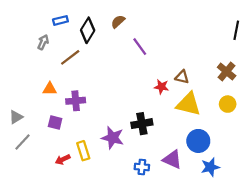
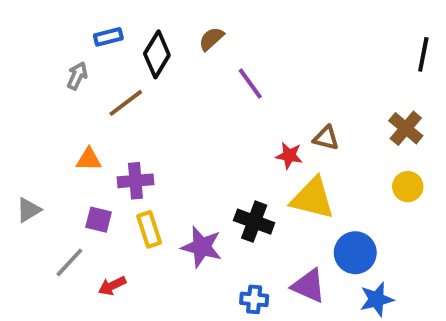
yellow triangle: (189, 104) -> (312, 198), moved
black cross: (142, 124) -> (254, 222), turned 30
gray line: (22, 142) -> (69, 262), moved
yellow rectangle: (83, 151) -> (149, 229), moved

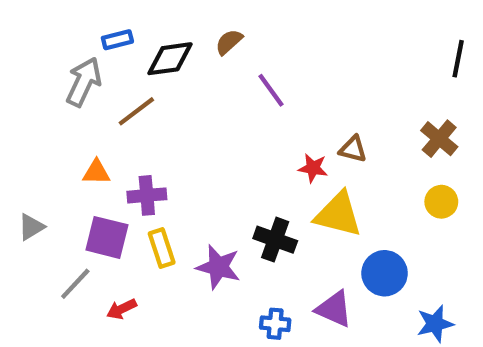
black diamond: (157, 54) -> (170, 59), turned 51
gray arrow: (77, 76) -> (84, 82), size x1.6
purple square: (99, 220) -> (107, 237), size x1.5
blue star: (377, 299) -> (435, 324), moved

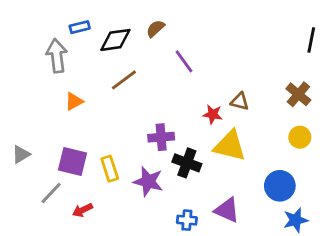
gray arrow: (84, 82) -> (57, 56), turned -32
brown line: (136, 111) -> (124, 80), moved
orange triangle: (96, 172) -> (74, 101), moved, turned -30
purple cross: (147, 195) -> (161, 137), moved
blue circle: (385, 273) -> (280, 186), moved

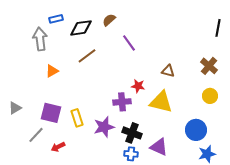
red star: (213, 114) -> (138, 86), moved
purple cross: (161, 137) -> (122, 102), moved
black cross: (187, 163) -> (132, 133), moved
purple star: (148, 182) -> (104, 127), turned -30

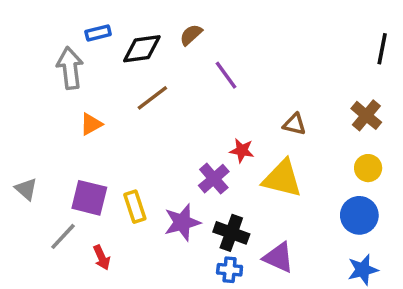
purple cross: (122, 102) -> (214, 179), turned -36
gray triangle: (15, 108) -> (26, 189), turned -48
blue circle: (196, 130) -> (359, 215), moved
red arrow: (58, 147) -> (102, 257), turned -88

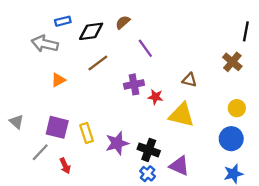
gray arrow: (70, 68) -> (45, 44), turned -70
brown cross: (366, 115) -> (232, 62), moved
purple cross: (214, 179) -> (134, 84), moved, turned 30
blue cross: (230, 270) -> (148, 174), turned 35

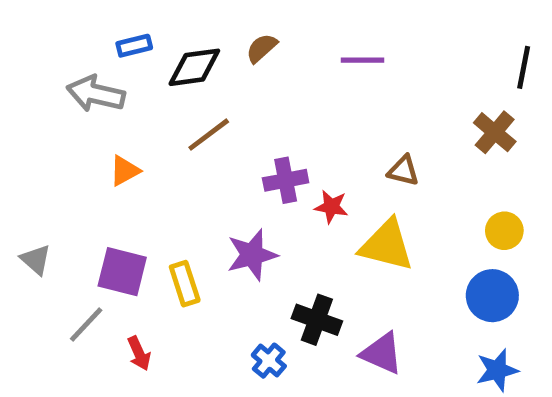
purple line: (145, 48) -> (363, 60), moved, turned -54
purple star: (117, 143) -> (252, 255), moved
blue cross: (148, 174) -> (269, 361), moved

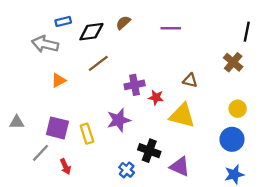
gray triangle: (36, 260) -> (17, 122), turned -42

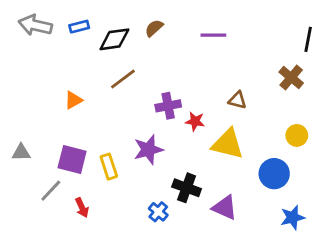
gray arrow: (45, 44) -> (35, 25), moved
blue circle: (232, 139) -> (274, 174), moved

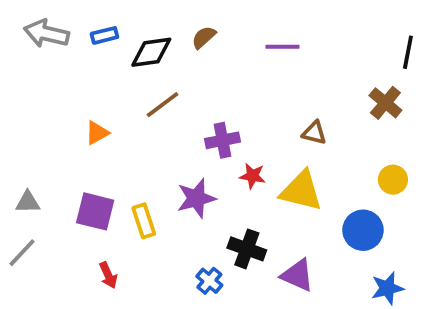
red star: (195, 121) -> (252, 176), moved
gray line: (51, 191) -> (22, 253), moved

